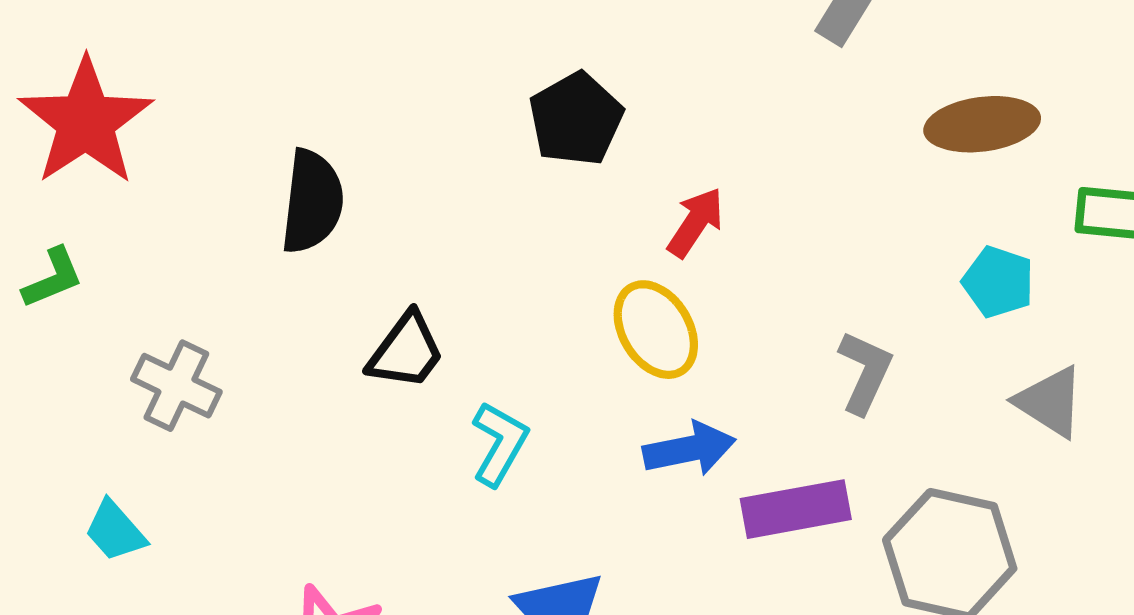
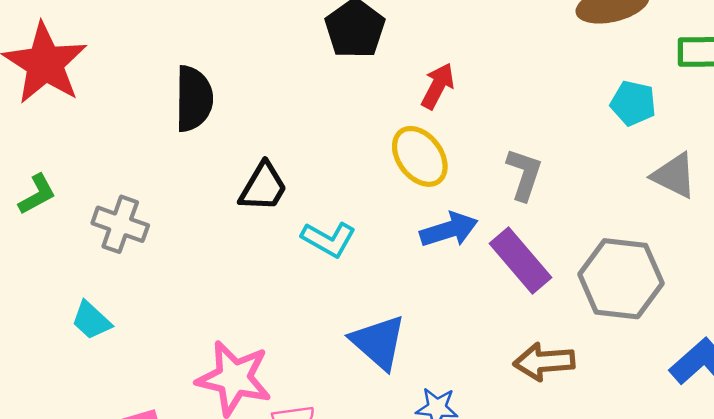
green L-shape: (53, 278) -> (37, 194), moved
gray L-shape: (865, 372) -> (524, 174), moved
cyan L-shape: (499, 444) -> (329, 239), turned 96
purple rectangle: (796, 509) -> (521, 261), turned 66

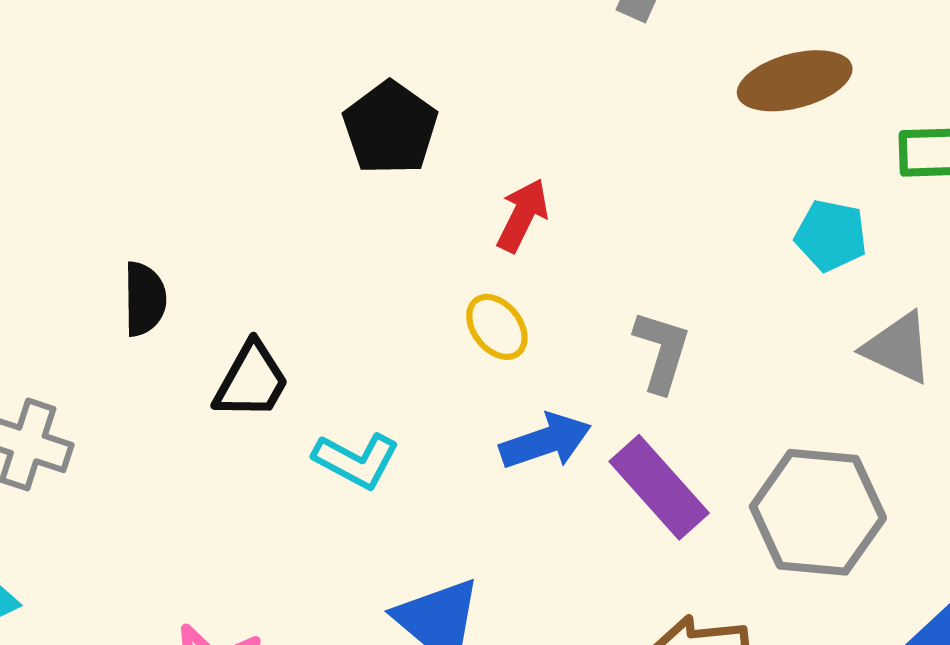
black semicircle: (194, 99) -> (145, 299), moved, size x0.7
yellow ellipse: (420, 156) -> (497, 327), size x0.7

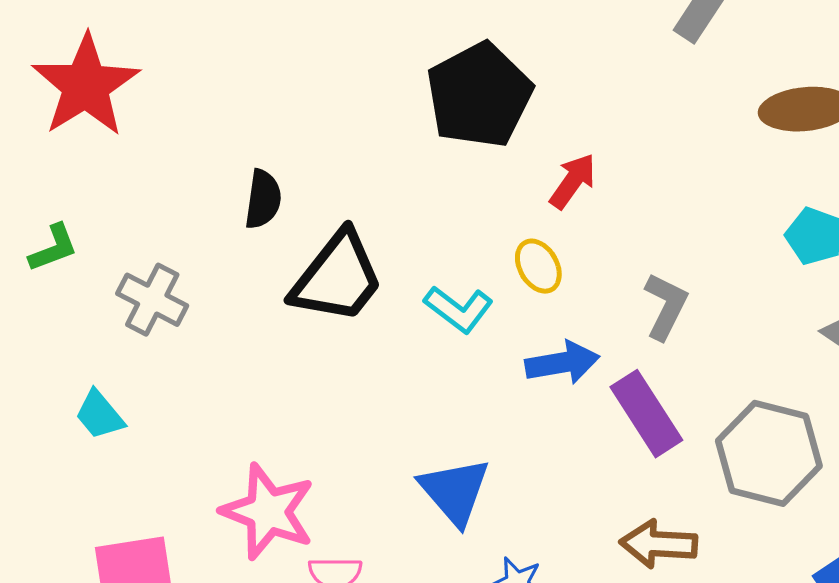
black pentagon: (390, 128) -> (479, 95), size x1.4
black trapezoid: (252, 381) -> (337, 277), size x1.5
cyan L-shape: (356, 460) -> (459, 309), moved

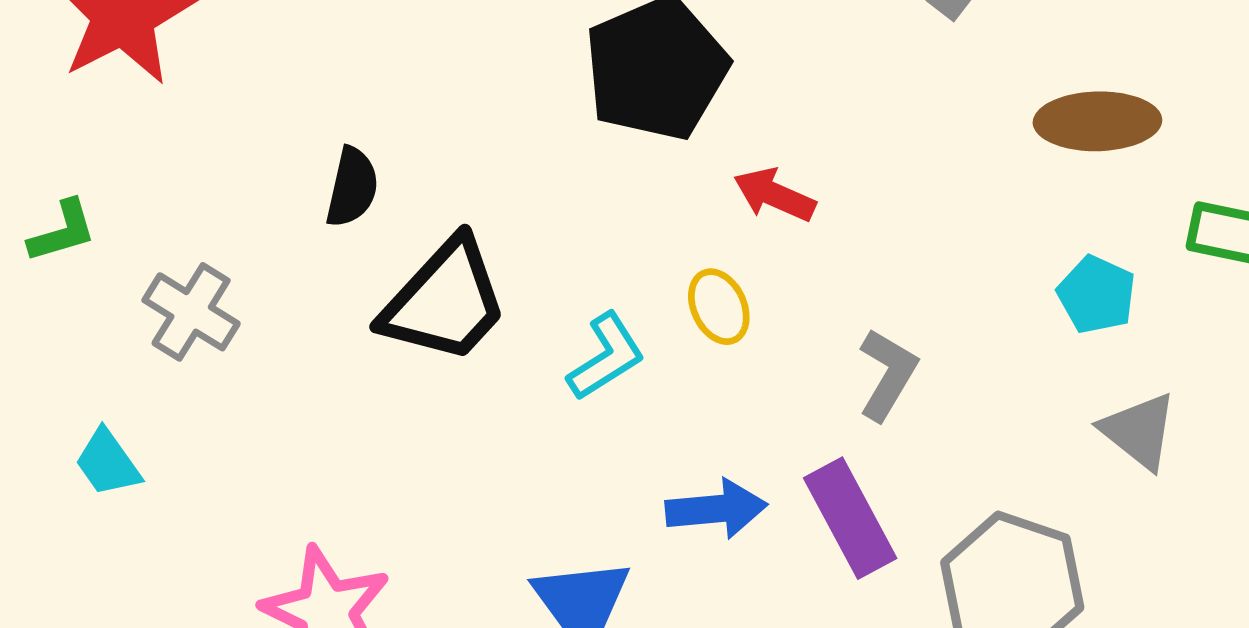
red arrow: (573, 181) -> (774, 195), turned -106
cyan L-shape: (459, 309) -> (606, 357), turned -74
blue arrow: (562, 363) -> (716, 509), moved

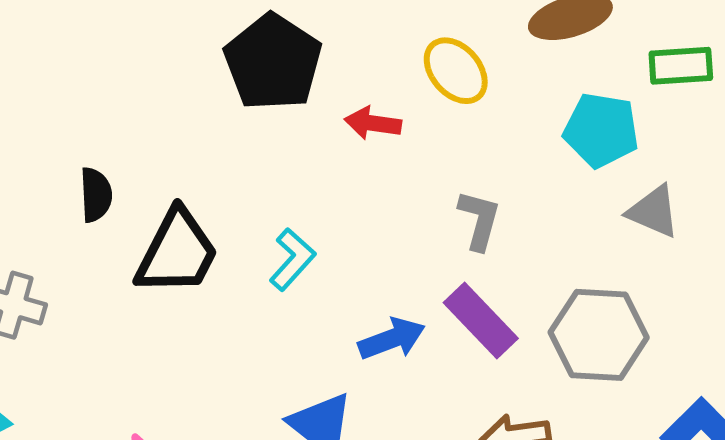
cyan pentagon: (1097, 295) -> (601, 130), size x1.4
yellow ellipse: (719, 307) -> (456, 71), moved, size x1.4

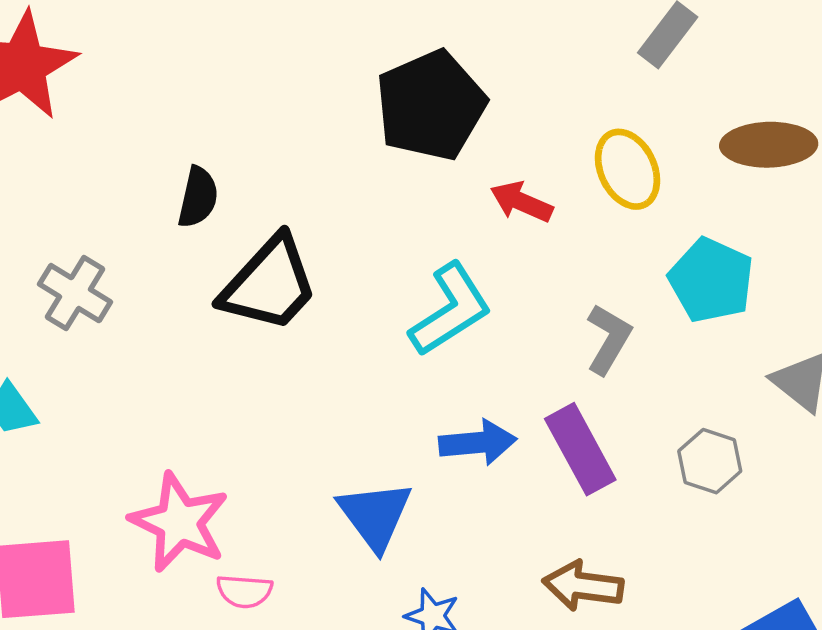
cyan pentagon: (601, 130) -> (711, 280), moved
cyan L-shape: (292, 259) -> (450, 310), moved, size x1.4
gray hexagon: (599, 335) -> (710, 461), moved, size x0.6

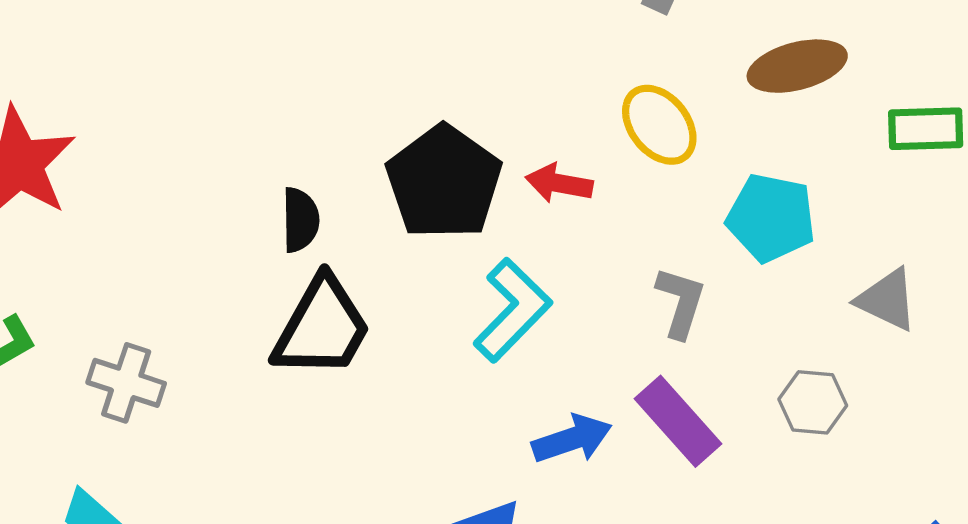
black pentagon: (431, 105) -> (444, 182), moved
black semicircle: (198, 197) -> (300, 220), moved

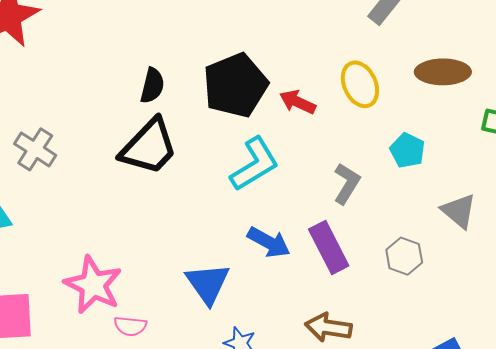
cyan pentagon: (771, 218) -> (407, 150), size x0.7
blue arrow: (572, 439) -> (269, 242), turned 33

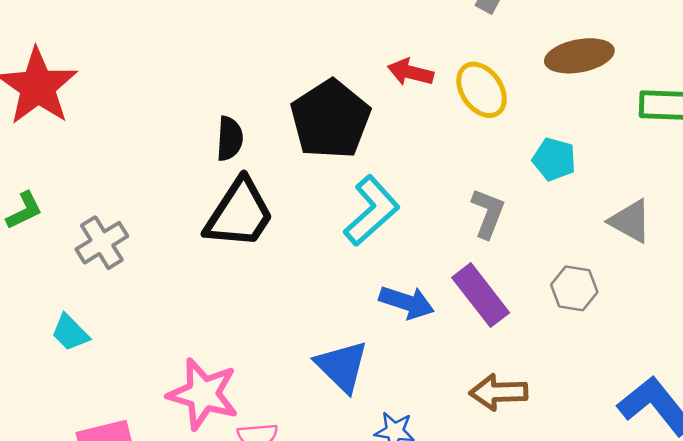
red arrow: (298, 102) -> (411, 72), moved
gray cross: (35, 149) -> (102, 243), turned 36

